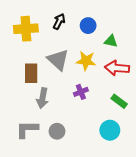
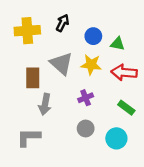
blue circle: (88, 26) -> (93, 36), moved
gray circle: (57, 131) -> (86, 128), moved

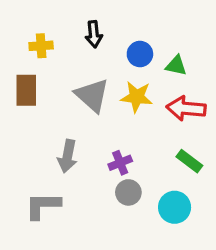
black arrow: (63, 23) -> (94, 34), turned 147
yellow cross: (27, 31) -> (41, 46), size x0.6
brown rectangle: (33, 78) -> (26, 90), moved
purple cross: (86, 98) -> (120, 163), moved

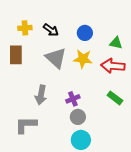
black arrow: (94, 34) -> (51, 30), moved, turned -49
green triangle: (176, 66) -> (116, 43), moved
cyan circle: (175, 207) -> (81, 140), moved

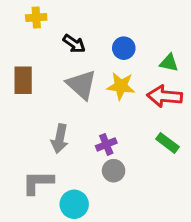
yellow cross: (25, 28) -> (36, 18), moved
cyan circle: (81, 140) -> (74, 204), moved

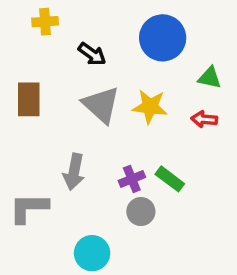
blue circle: (124, 48) -> (163, 38), moved, size x1.6
red arrow: (165, 96) -> (204, 119), size x0.6
green rectangle: (168, 143) -> (170, 179), moved
gray L-shape: (38, 182) -> (29, 208), moved

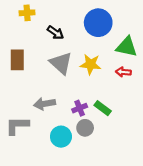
green triangle: (210, 78) -> (127, 47), size x1.5
gray arrow: (74, 172) -> (45, 104), turned 70
cyan circle: (92, 253) -> (61, 137), moved

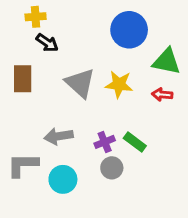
black arrow: (55, 33) -> (47, 43), moved
cyan circle: (61, 137) -> (63, 179), moved

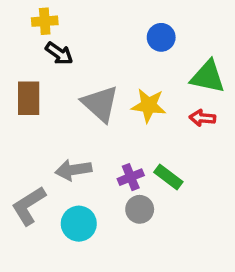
blue circle: (129, 30) -> (161, 37), size x0.6
gray L-shape: (23, 165) -> (29, 206), turned -32

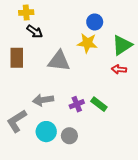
green triangle: (208, 77) -> (122, 45), turned -45
gray triangle: (100, 104) -> (59, 61), turned -35
yellow star: (149, 105) -> (87, 43), moved
gray circle: (140, 209) -> (69, 136), moved

